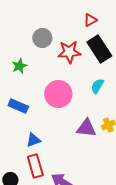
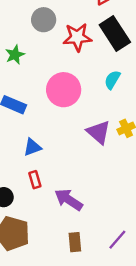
purple triangle: (86, 128) -> (99, 132), turned 35
red rectangle: (35, 166) -> (35, 180), size x0.6

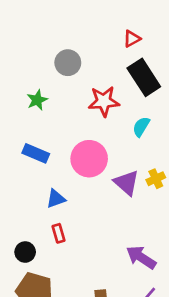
red star: (77, 37) -> (104, 101), moved
pink circle: (64, 90) -> (89, 159), moved
purple arrow: (69, 200) -> (141, 257), moved

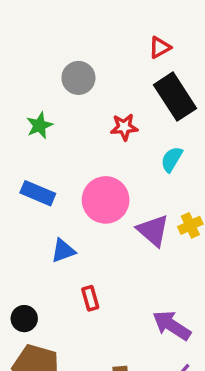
red star: (104, 101) -> (124, 127), size x0.7
red rectangle: (58, 233) -> (90, 298), moved

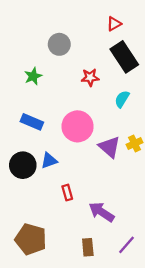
black circle: (24, 319) -> (23, 165), moved, size x1.5
purple arrow: (172, 325) -> (101, 212), moved

